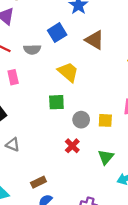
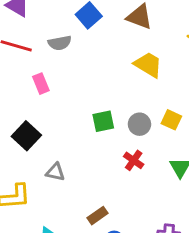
yellow trapezoid: (68, 72) -> (148, 65), moved
green square: (56, 102) -> (103, 121), moved
yellow square: (105, 120) -> (171, 120), turned 32

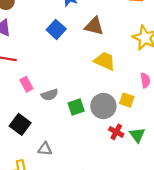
gray semicircle: (60, 43) -> (50, 95), moved
gray circle: (139, 124) -> (103, 106), size x1.5
red cross: (134, 160) -> (116, 132), moved

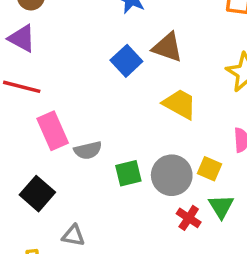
blue square: (56, 29) -> (126, 61), moved
pink rectangle: (26, 84) -> (53, 131), size x1.5
green triangle: (137, 135) -> (221, 206), moved

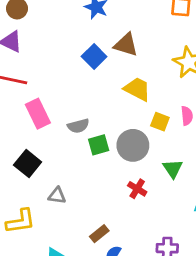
gray semicircle: (88, 150) -> (78, 126), moved
yellow square: (210, 169) -> (160, 122), moved
red cross: (189, 218) -> (137, 189), moved

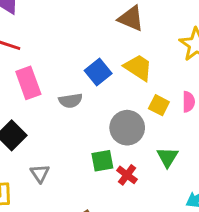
blue square: (94, 56) -> (98, 72), moved
green square: (99, 145) -> (102, 161), moved
gray triangle: (57, 196) -> (40, 173), turned 42

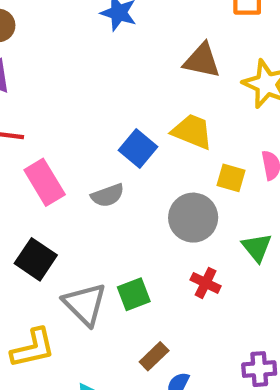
brown triangle: (131, 19) -> (202, 61), moved
green square: (102, 161) -> (134, 294), moved
gray triangle: (40, 173) -> (85, 304), size x1.6

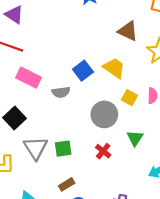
pink rectangle: (45, 182) -> (29, 78), turned -45

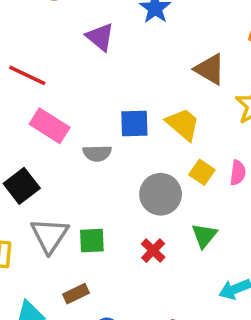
purple triangle: (14, 15) -> (100, 37), moved
blue square: (83, 71) -> (134, 123), turned 30
brown rectangle: (67, 184) -> (76, 294), moved

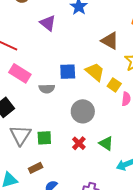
yellow square: (202, 172) -> (114, 85), moved
green triangle: (204, 236) -> (106, 143), moved, turned -35

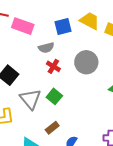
pink rectangle: (20, 73) -> (23, 26), moved
green square: (44, 138) -> (54, 96), turned -35
red cross: (79, 143) -> (53, 66), moved

